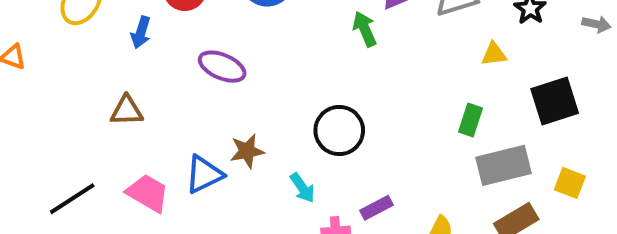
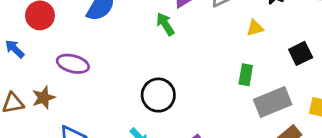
blue arrow: (141, 32) -> (15, 49), turned 125
black square: (555, 101) -> (301, 53), size x0.7
brown star: (247, 151) -> (44, 98), moved

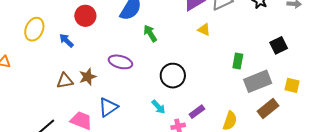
green arrow: (165, 24) -> (150, 33), moved
yellow triangle: (255, 28) -> (204, 30), moved, turned 40
purple ellipse: (73, 64) -> (120, 62), moved

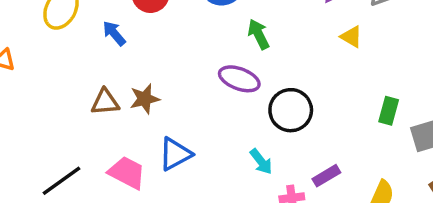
green rectangle: (238, 61) -> (389, 111), moved
purple ellipse: (120, 62) -> (239, 79), moved

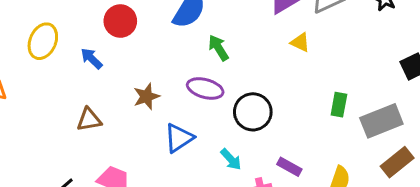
brown star: (145, 99) -> (146, 96), moved
blue triangle: (175, 154) -> (179, 138), moved
purple rectangle: (326, 176) -> (289, 167), turned 65

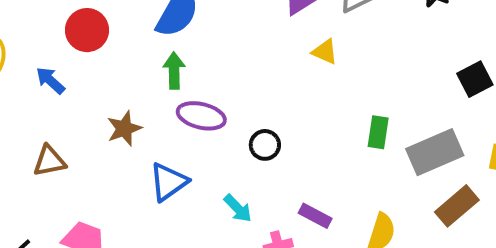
green arrow: (218, 48) -> (174, 71), moved, turned 32
black circle: (253, 112) -> (265, 145), size x0.6

